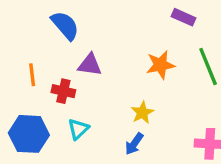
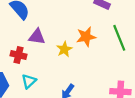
yellow star: (142, 113) -> (64, 49), moved

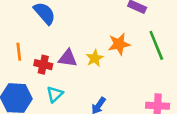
purple triangle: (37, 37) -> (68, 58), moved

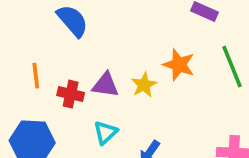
orange star: (119, 44) -> (179, 65), turned 30
cyan triangle: (55, 94) -> (105, 133), moved

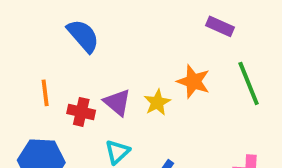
purple triangle: (105, 85) -> (117, 102), turned 32

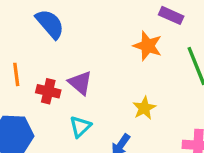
orange star: (193, 81) -> (148, 46), moved
yellow star: (157, 102) -> (144, 108), moved

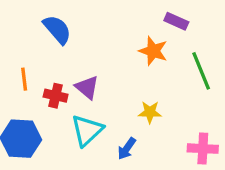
yellow star: (144, 108) -> (150, 112), turned 30
cyan triangle: (80, 127) -> (87, 130), size x1.5

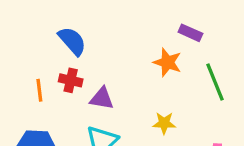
purple triangle: (87, 87) -> (102, 98), turned -30
red cross: (56, 96) -> (71, 80), moved

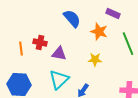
blue semicircle: (72, 41) -> (72, 19), moved
yellow star: (164, 123) -> (95, 60), moved

